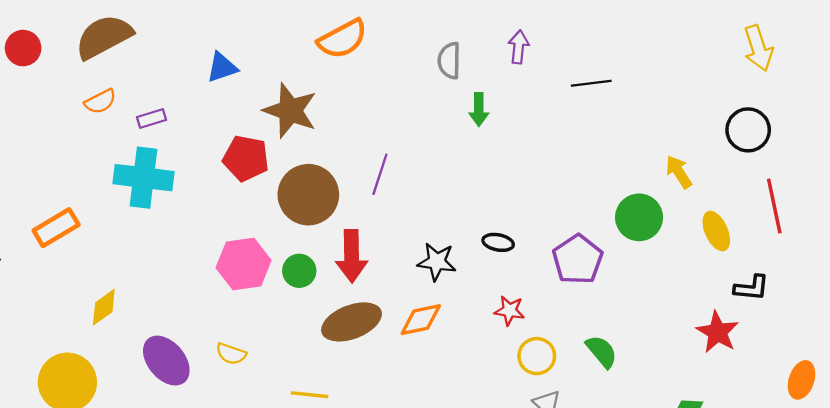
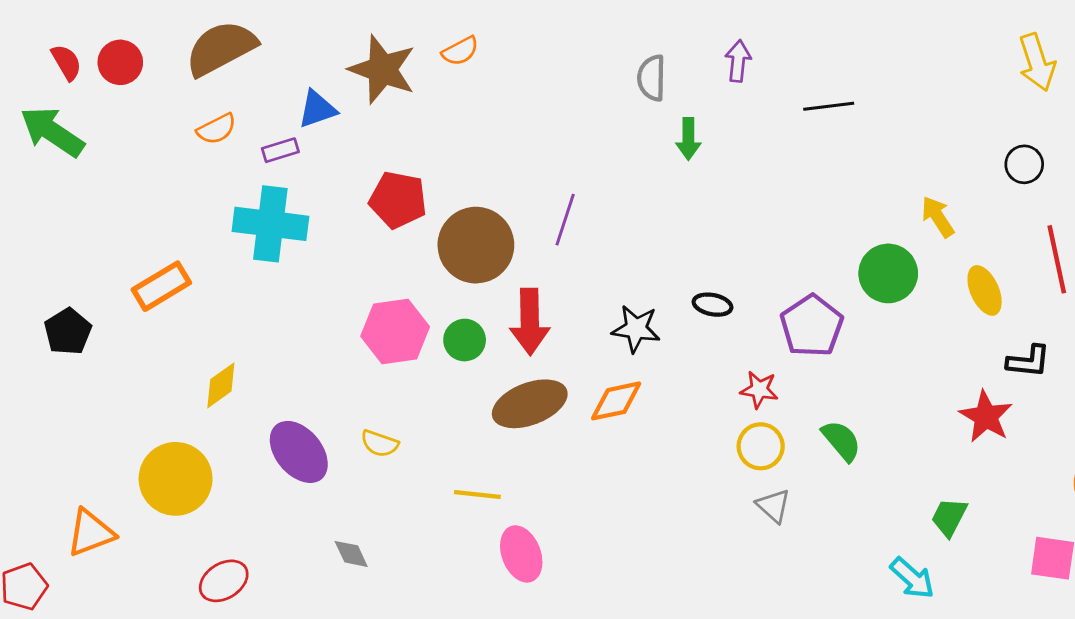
orange semicircle: (342, 39) -> (460, 51), moved, size x0.6
blue triangle: (222, 67) -> (317, 109), moved
brown star: (290, 111) -> (382, 69), moved
black circle: (748, 130) -> (1024, 164), size x0.7
red star: (509, 311) -> (759, 390), moved

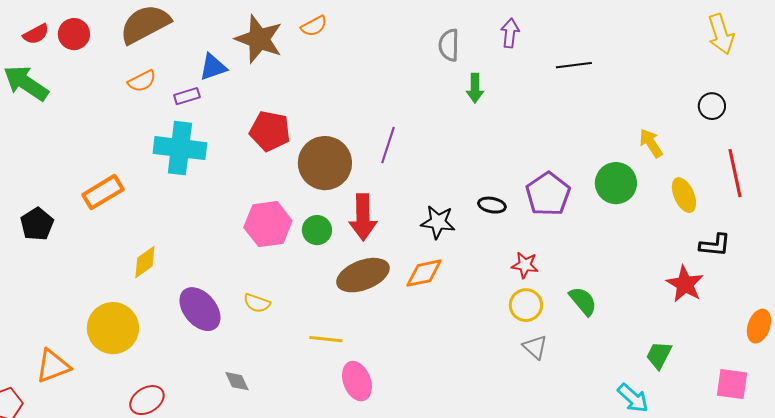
red semicircle: (66, 62) -> (36, 34), turned 92
purple pentagon: (812, 326) -> (548, 194), moved

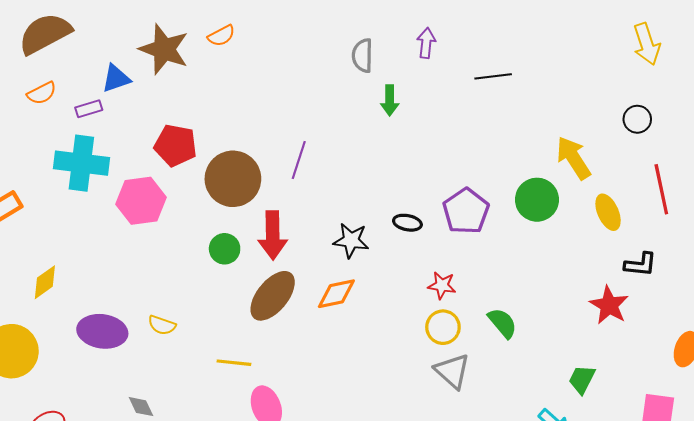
yellow arrow: (651, 143) -> (574, 158), size x1.4
pink hexagon: (268, 224) -> (141, 201), moved
brown ellipse: (363, 275) -> (273, 296), turned -30
purple ellipse: (200, 309) -> (102, 331), turned -42
gray triangle: (535, 347) -> (452, 371), size x1.4

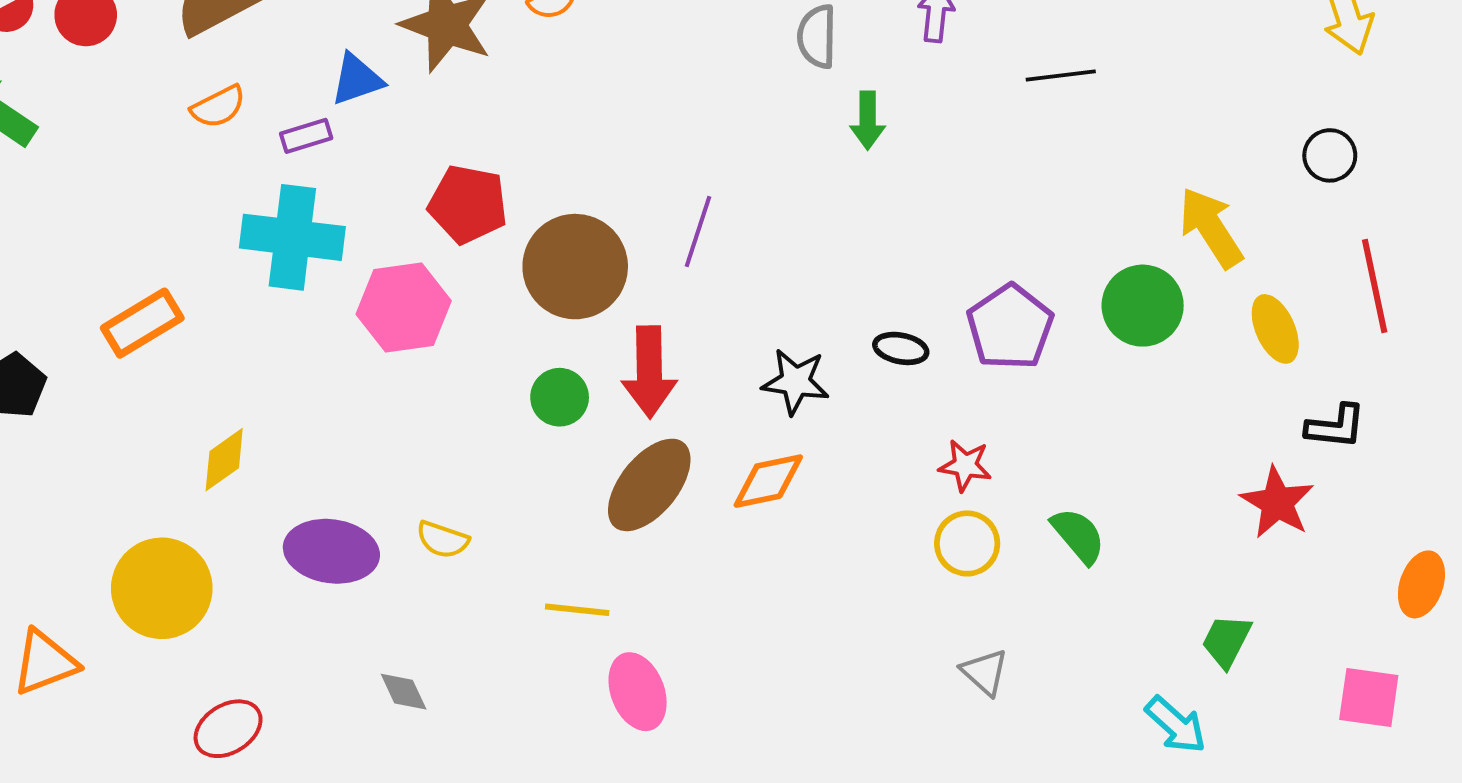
gray triangle: (452, 371) -> (985, 672), moved, size x0.7

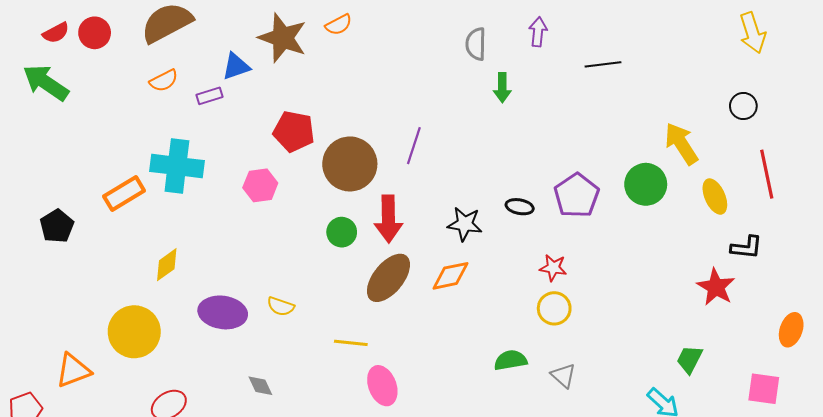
cyan cross: (292, 237) -> (177, 166), moved
pink hexagon: (404, 308) -> (260, 185), size x0.7
green semicircle: (1078, 536) -> (510, 360), moved, turned -60

